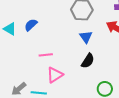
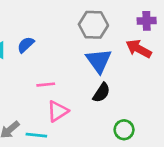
blue triangle: (86, 37) -> (99, 61), size x1.5

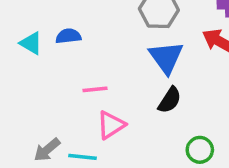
blue semicircle: (26, 45) -> (68, 36), turned 36

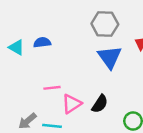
pink line: (95, 89) -> (52, 88), moved
black semicircle: (170, 100) -> (100, 104), moved

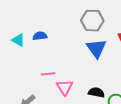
pink triangle: (72, 104) -> (65, 87), turned -30
black semicircle: (100, 104) -> (96, 92), moved, turned -112

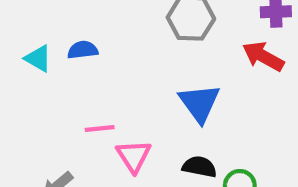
blue triangle: (96, 48) -> (199, 103), moved

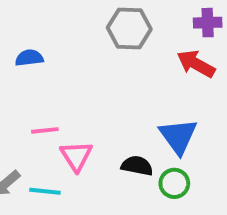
blue triangle: (199, 103) -> (178, 136), moved

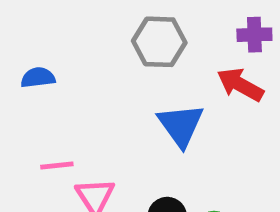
blue triangle: (178, 136) -> (181, 125), moved

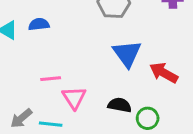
red arrow: (240, 85) -> (164, 73), moved

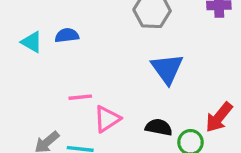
red arrow: (164, 73) -> (219, 117), moved, turned -80
pink triangle: (74, 98) -> (107, 119), turned 30

